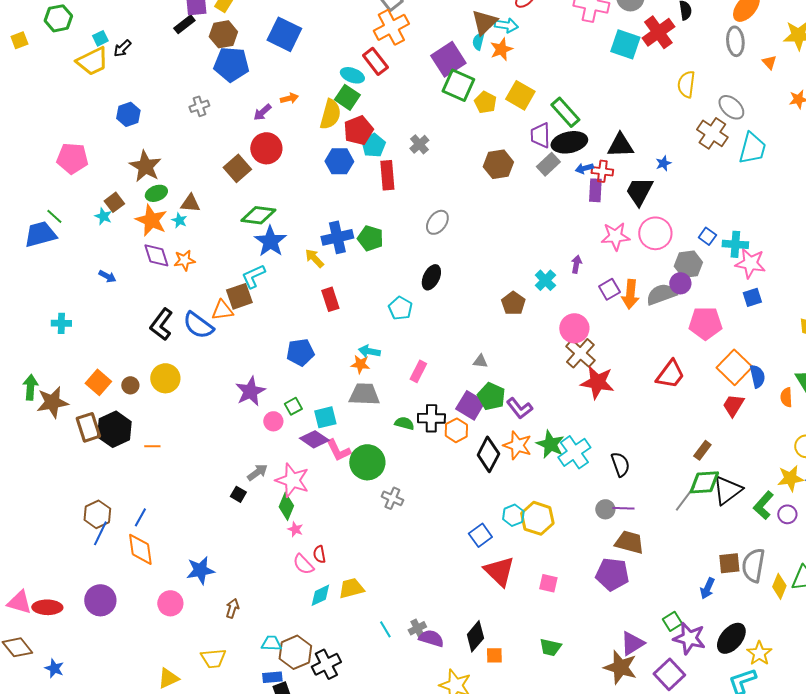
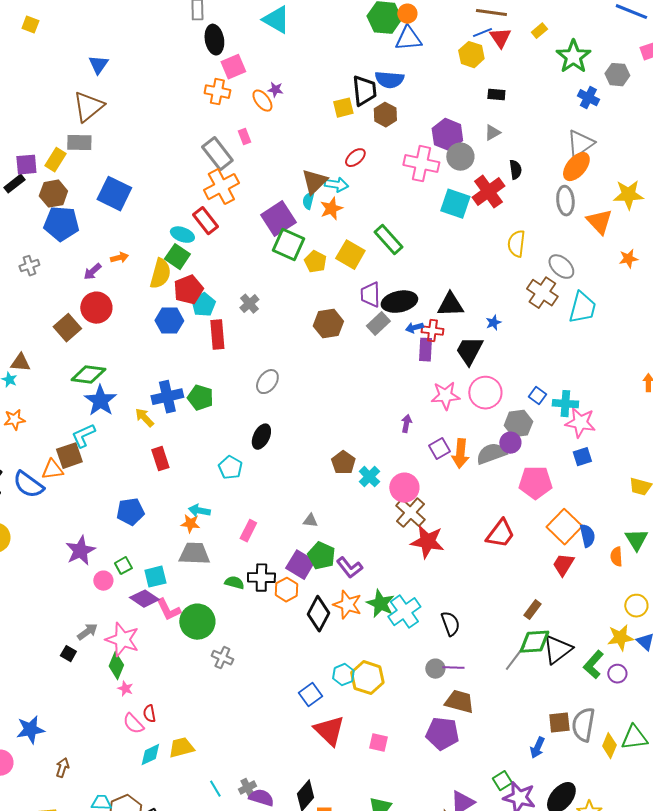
orange triangle: (769, 62) -> (599, 222), size x1.8
green rectangle: (565, 112) -> (388, 240), moved
cyan cross: (545, 280) -> (369, 477), moved

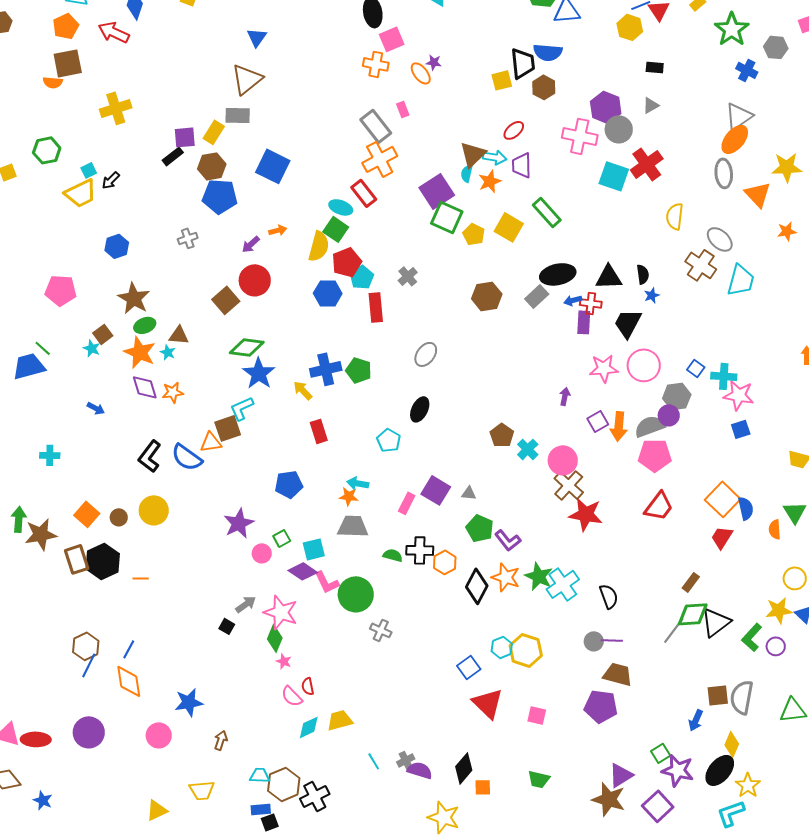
black semicircle: (515, 170) -> (643, 274), moved
purple trapezoid: (370, 295) -> (522, 165), moved
pink pentagon: (535, 483) -> (655, 455), moved
purple square: (300, 565) -> (436, 490), moved
yellow diamond: (609, 746) -> (732, 744), moved

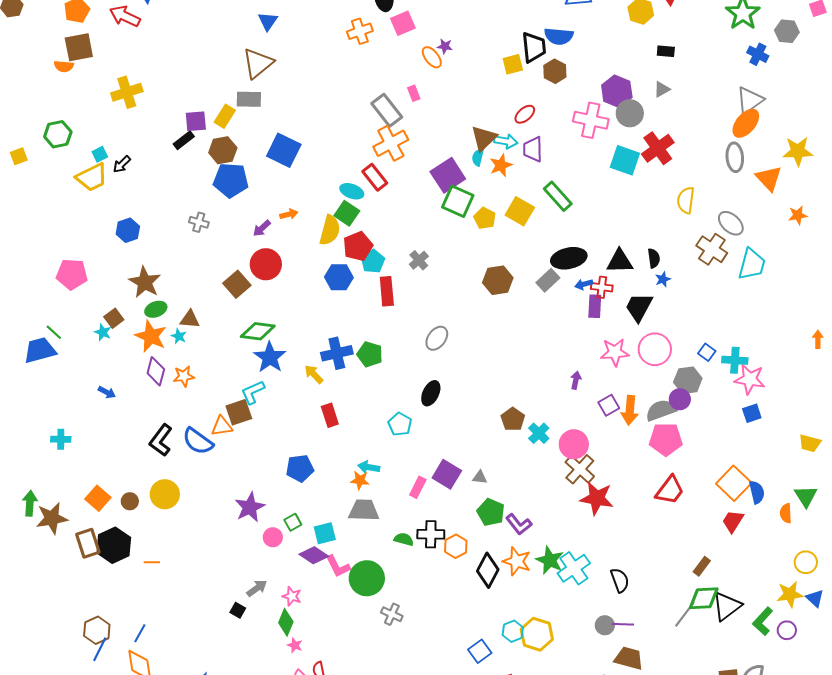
orange cross: (376, 64) -> (360, 31), moved, turned -30
gray cross: (188, 238) -> (199, 222), turned 36
purple diamond: (145, 387) -> (156, 371), turned 32
pink star: (281, 612) -> (292, 596), size x0.6

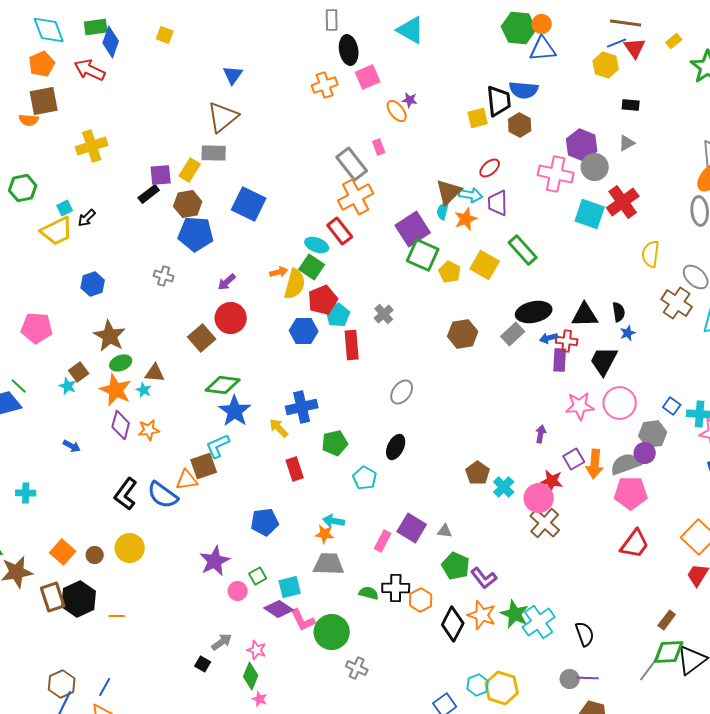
orange arrow: (289, 214) -> (279, 272), moved
green pentagon: (370, 354) -> (335, 443), moved, turned -30
red star: (597, 498) -> (552, 481), moved, size x0.7

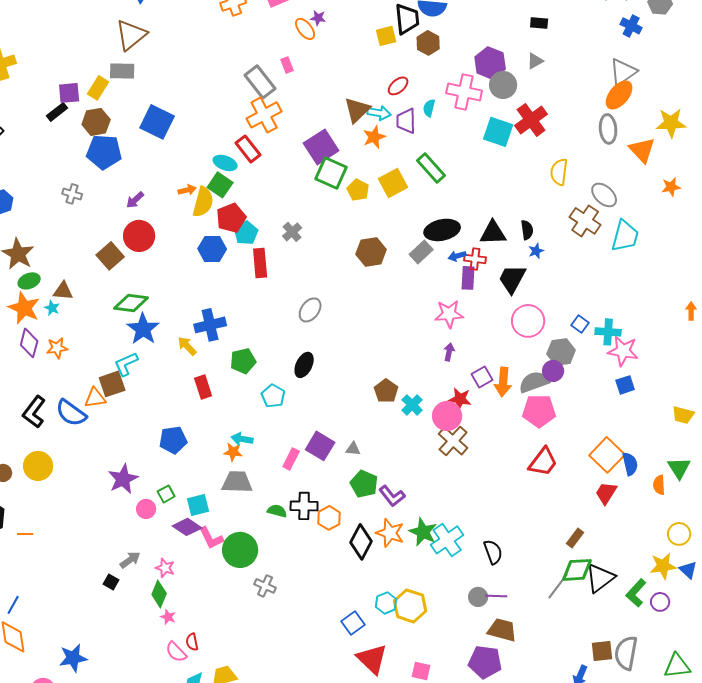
cyan semicircle: (443, 211) -> (429, 108), moved
yellow square: (485, 265) -> (393, 183), turned 32
pink star: (580, 406) -> (449, 314), moved

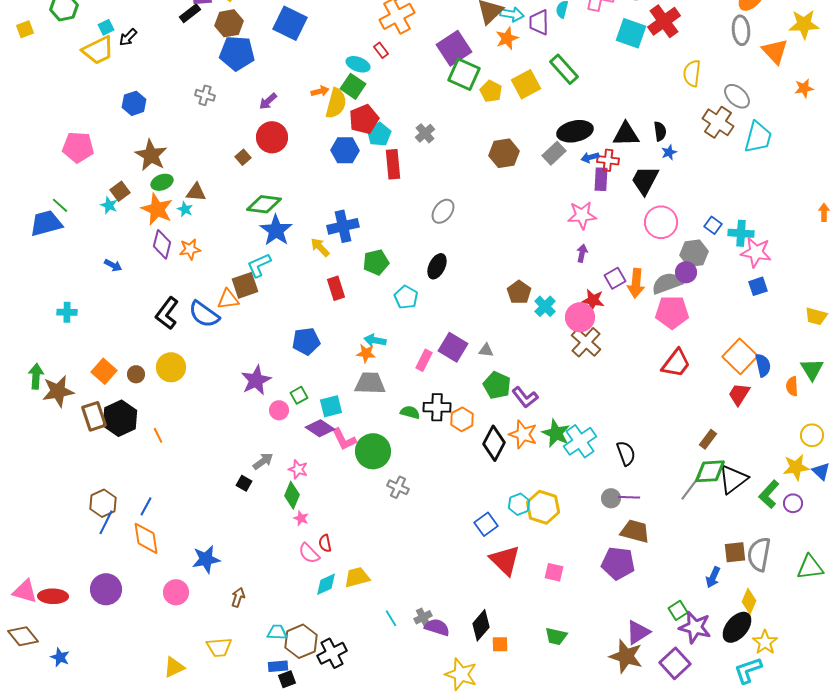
red rectangle: (248, 149) -> (381, 50), size x0.6
brown square: (110, 256) -> (243, 157), size x0.6
orange line: (25, 534) -> (158, 435), turned 63

